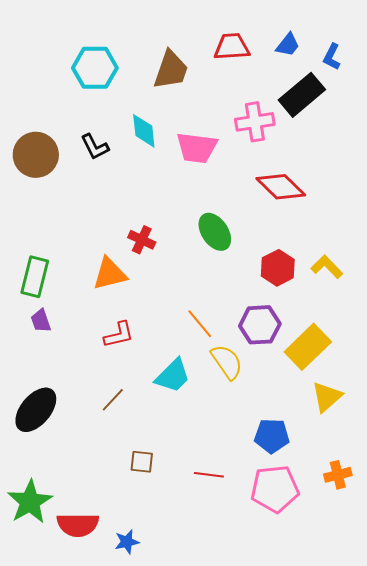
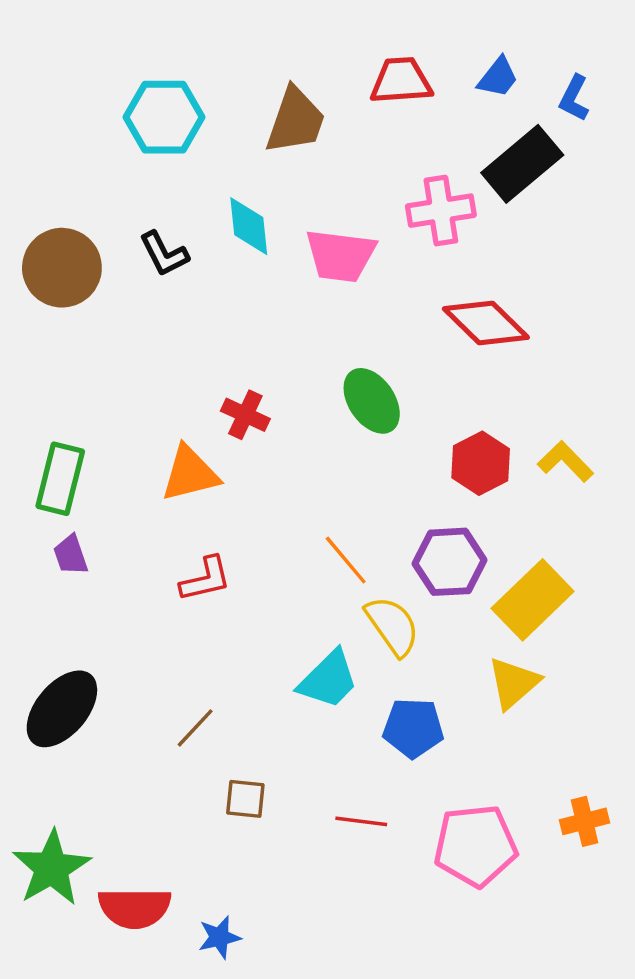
cyan trapezoid: (173, 376) -> (328, 679), moved
yellow triangle: (327, 397) -> (514, 683), moved
brown line: (113, 400) -> (195, 728), moved
blue pentagon: (272, 436) -> (413, 728), moved

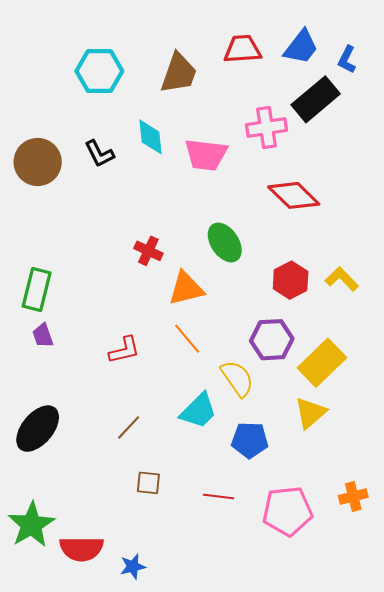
blue trapezoid: (498, 77) -> (301, 47), size x1.4
orange triangle: (190, 474) -> (186, 288), moved
orange line: (346, 560) -> (187, 339), moved
brown line: (195, 728) -> (129, 427), moved

